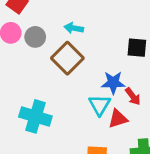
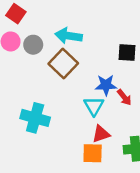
cyan arrow: (74, 28) -> (69, 36), size x1.5
red triangle: (118, 119) -> (101, 134), moved

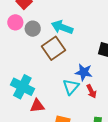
red arrow: (124, 97) -> (91, 91), moved
red triangle: (101, 134) -> (37, 106), moved

